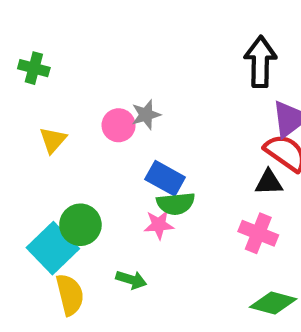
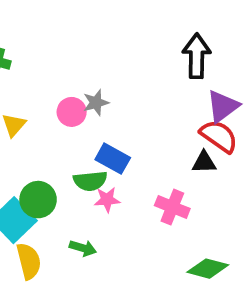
green semicircle: (176, 204) -> (90, 181), moved
pink cross: (258, 233) -> (172, 207), moved

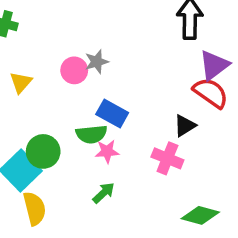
black triangle: (204, 162) -> (185, 126), moved, turned -30
green arrow: (83, 248) -> (104, 193), moved, turned -60

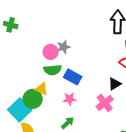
yellow triangle: (21, 82) -> (42, 89), moved, turned -48
green semicircle: (91, 134) -> (53, 70), moved
pink cross: (167, 158) -> (105, 103), turned 30

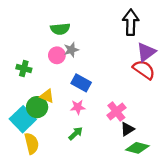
green cross: (11, 25) -> (24, 69), moved
green semicircle: (53, 70) -> (60, 29), moved
black triangle: (115, 84) -> (127, 129), moved

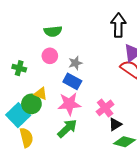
gray star: (71, 50) -> (75, 63), moved
pink star: (78, 107) -> (69, 104), size x1.6
green arrow: (76, 134) -> (67, 128), size x1.5

